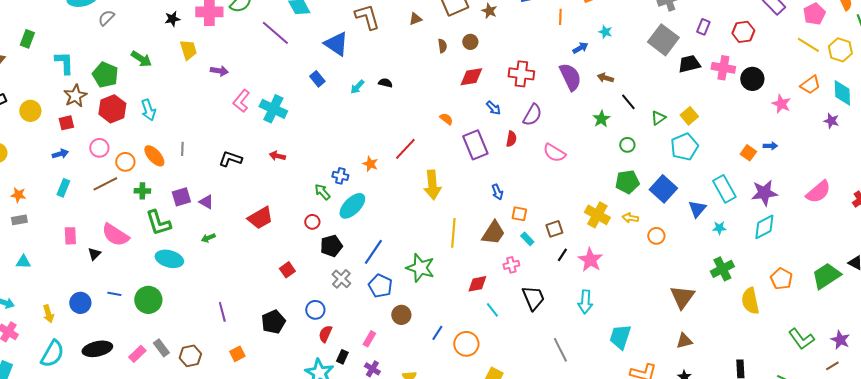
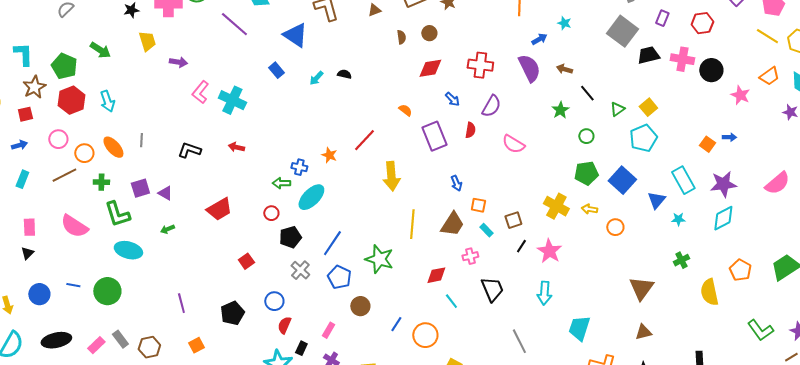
green arrow: (322, 192) -> (281, 183), turned -48
black triangle: (94, 254) -> (27, 253), moved
green cross: (722, 269) -> (681, 260), size x0.7

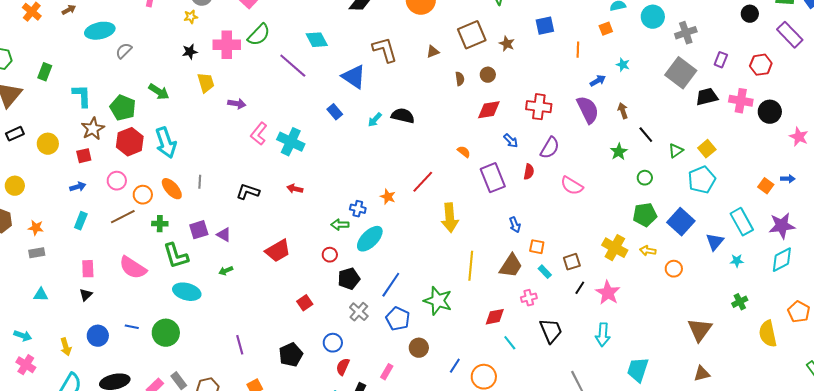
brown arrow: (564, 69) -> (623, 111), turned 56
black semicircle: (344, 74) -> (403, 116), size x1.6
cyan arrow: (107, 101) -> (166, 143), size x1.4

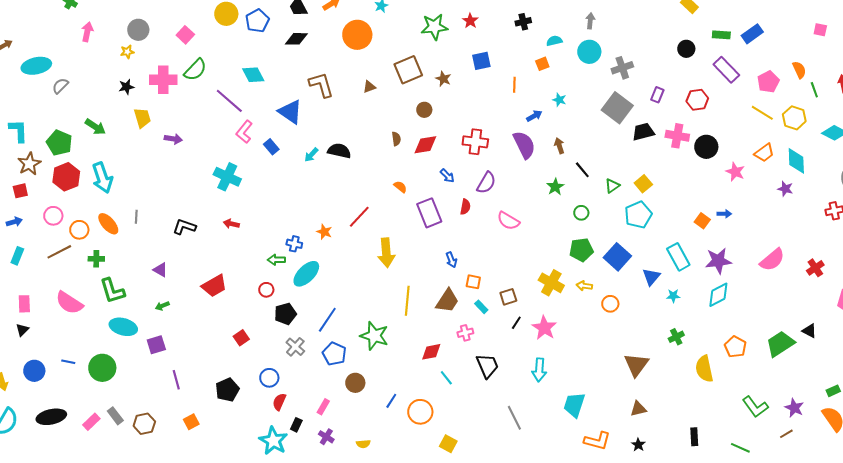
brown semicircle: (460, 79) -> (396, 139), moved
pink L-shape: (259, 134) -> (244, 132), moved
purple square: (199, 230) -> (156, 345), moved

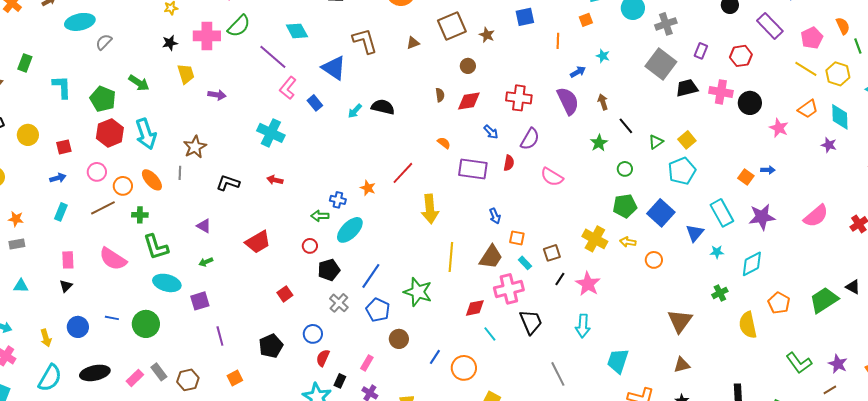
brown star: (29, 164) -> (195, 147), moved
purple rectangle: (429, 213) -> (473, 169), turned -60
cyan diamond: (718, 295) -> (752, 264), moved
pink cross: (465, 333) -> (509, 289), size x1.8

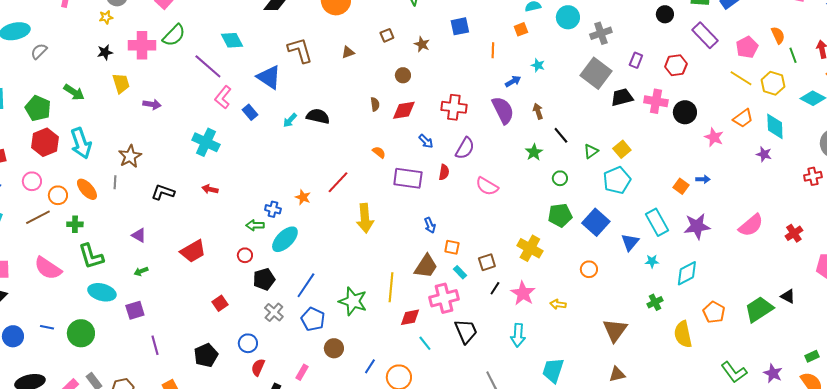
brown square: (452, 26) -> (387, 35), size x0.5
yellow arrow: (628, 242) -> (558, 304), moved
yellow line: (451, 257) -> (391, 287), moved

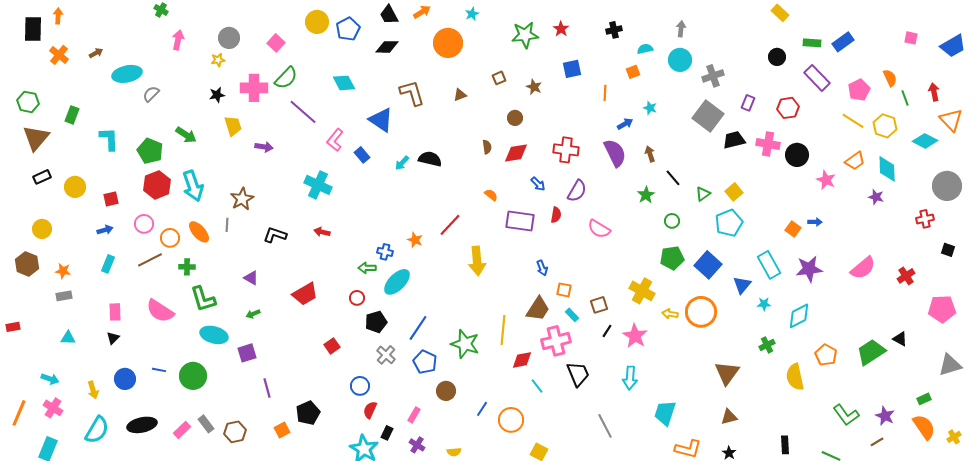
purple line: (208, 66) -> (303, 112), moved
orange circle: (589, 269) -> (701, 312), size x1.8
yellow arrow: (558, 304) -> (670, 314), moved
black pentagon: (206, 355) -> (308, 413), moved

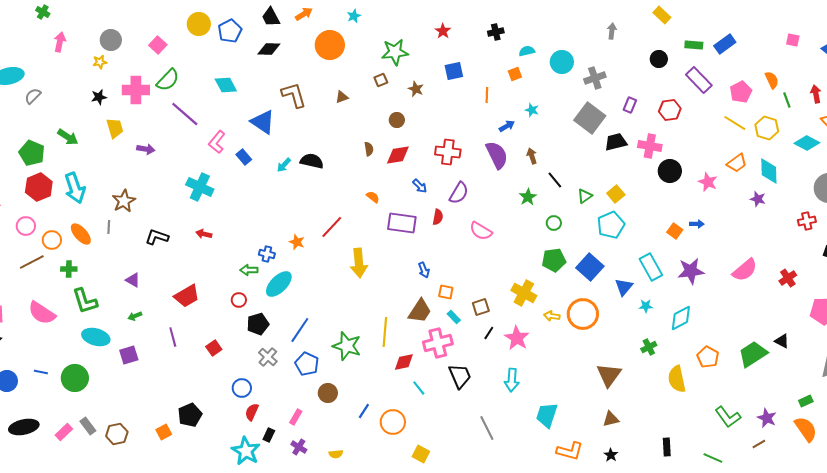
gray arrow: (681, 29) -> (612, 31), moved
green star: (525, 35) -> (395, 52), moved
black circle: (797, 155) -> (670, 171), moved
purple line: (267, 388) -> (173, 337), moved

